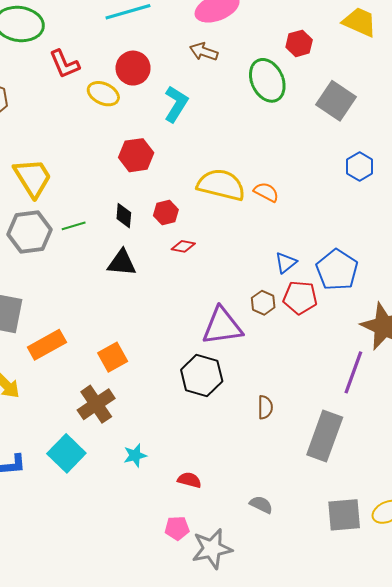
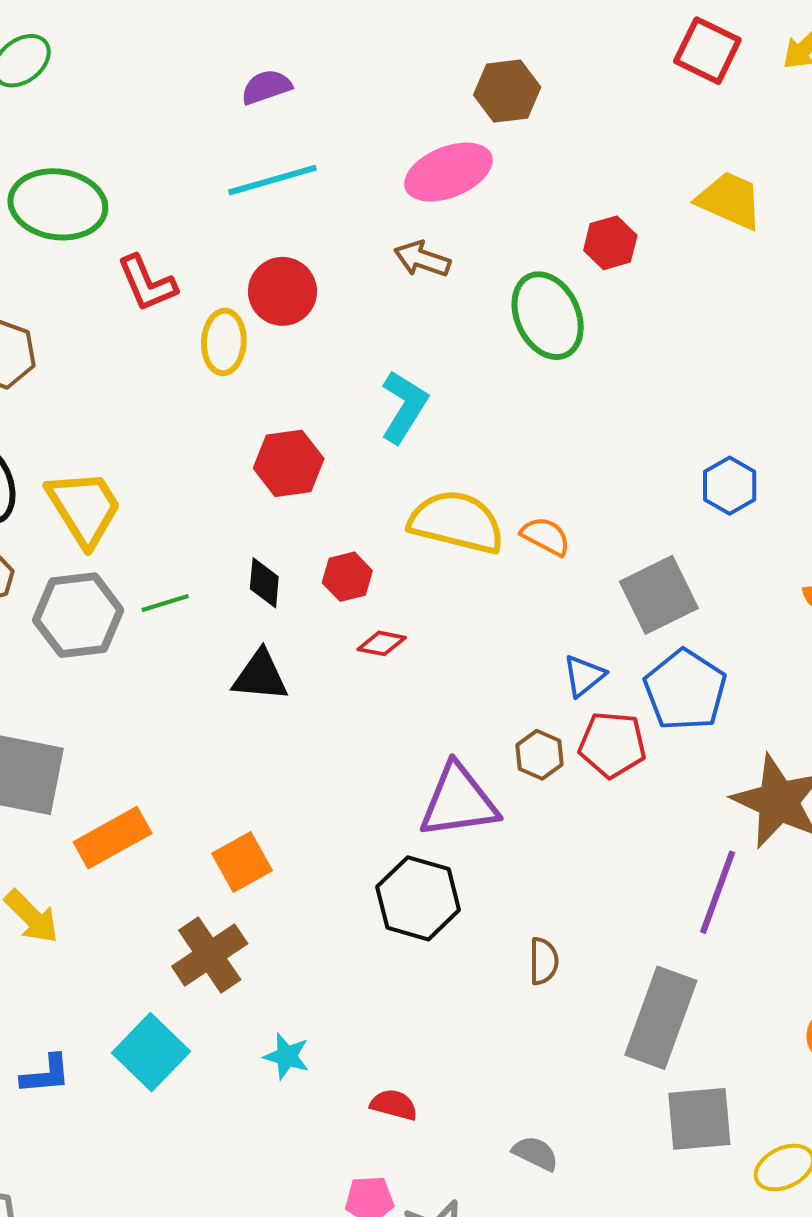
yellow ellipse: (103, 94) -> (224, 342), turned 68
gray square: (336, 101) -> (659, 595), moved, turned 30
cyan L-shape: (176, 104) -> (404, 407), moved
cyan star: (135, 455) -> (287, 1056), turned 30
gray square: (344, 515) -> (699, 1119), moved

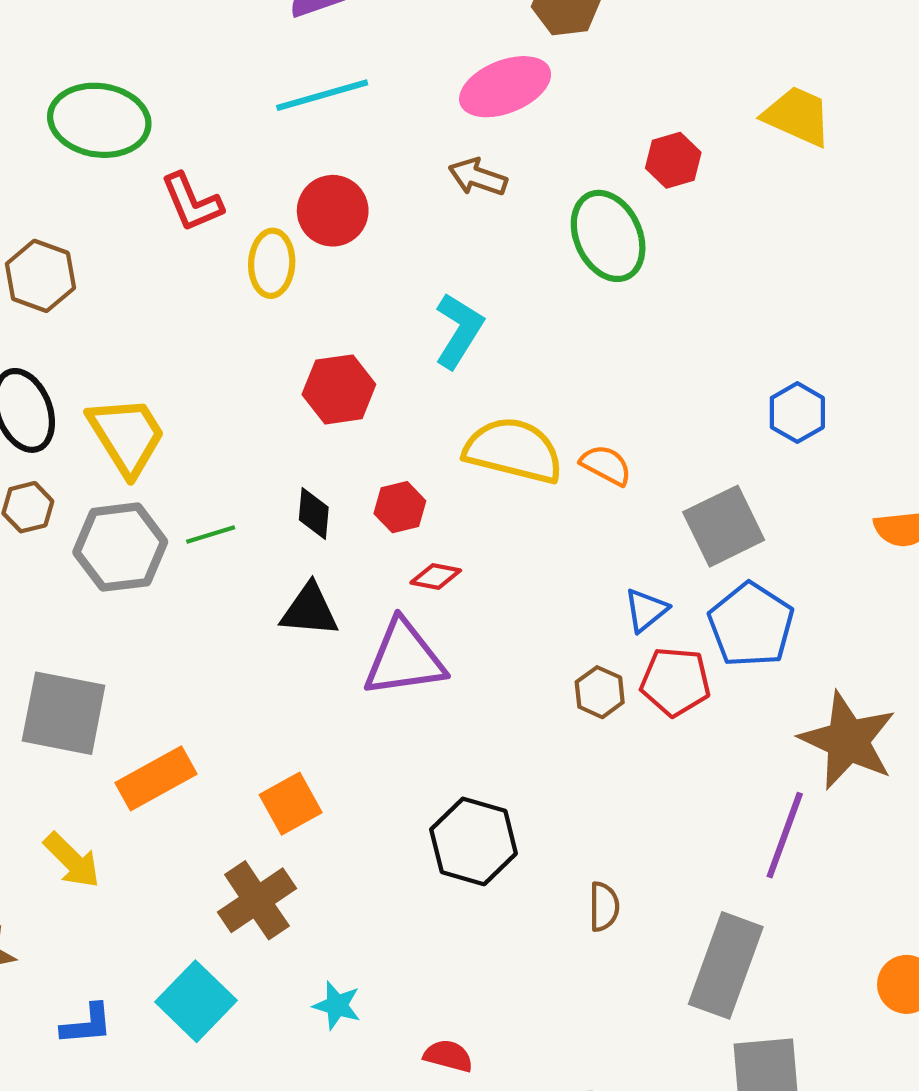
purple triangle: (459, 801) -> (404, 659), moved

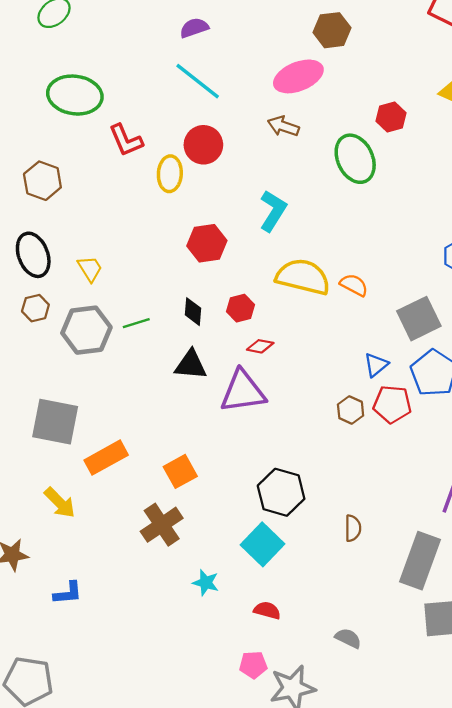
cyan line: (322, 95) -> (198, 81), turned 54
yellow trapezoid: (127, 436) -> (90, 269), size x0.6
cyan square: (196, 1001) -> (262, 544), moved

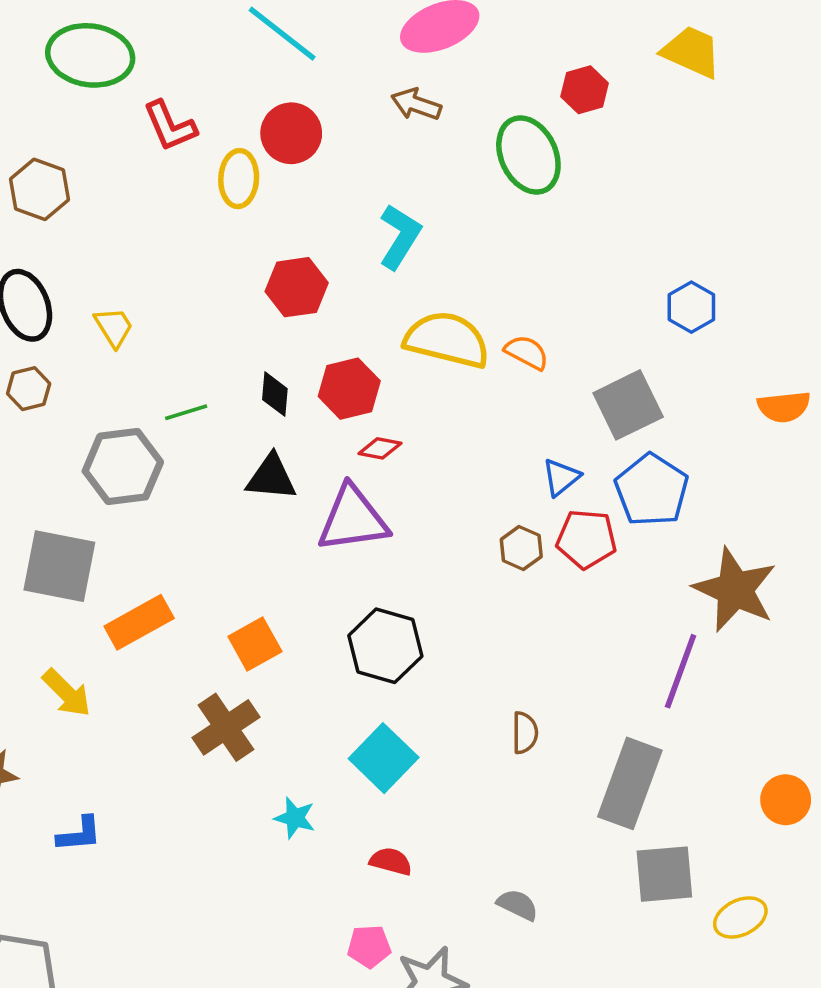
red hexagon: (240, 308) -> (349, 389), size x1.4
gray hexagon: (86, 330) -> (123, 467), moved
black hexagon: (281, 492) -> (385, 646), moved

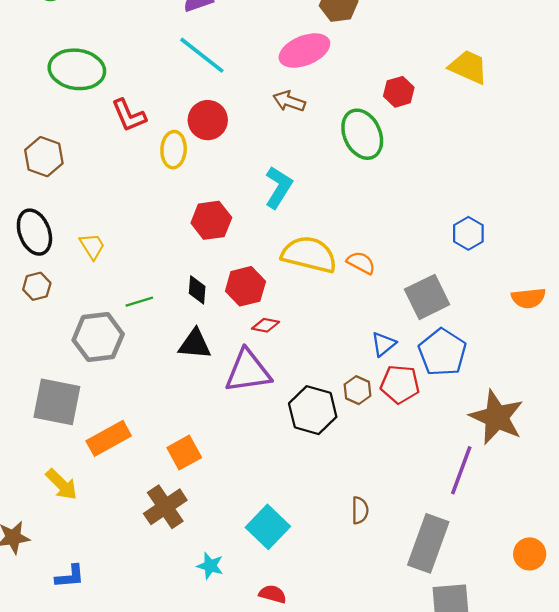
black hexagon: (385, 646) -> (313, 410), moved

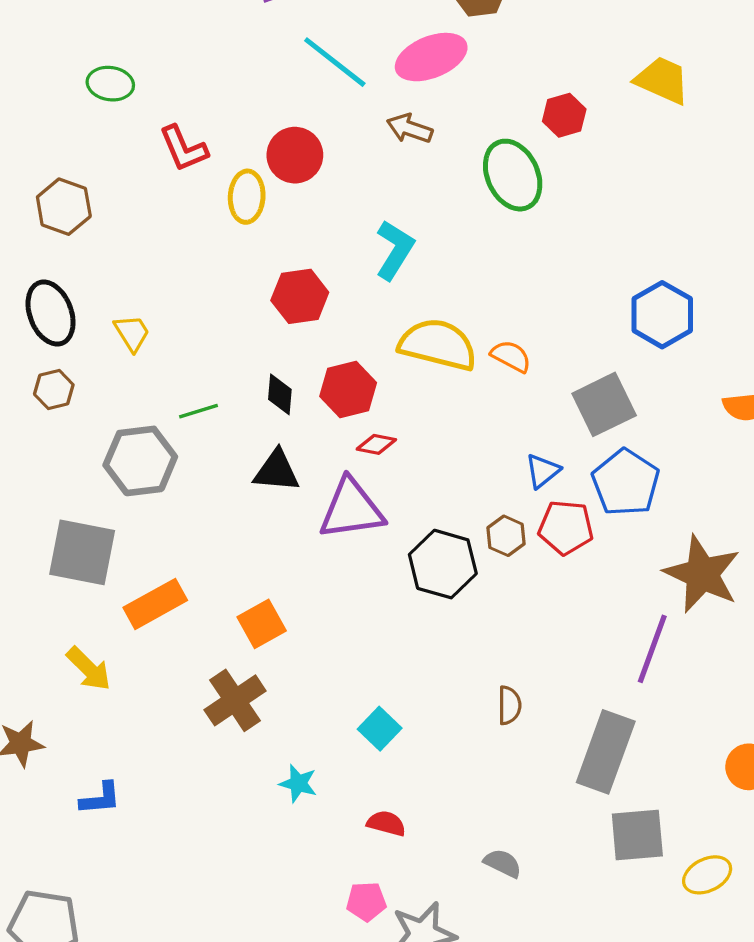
cyan line: (202, 55) -> (335, 62), moved
green ellipse: (77, 69) -> (110, 84), size x0.6
blue hexagon: (468, 233) -> (662, 315), size x1.4
cyan square: (268, 527) -> (380, 729), size x0.7

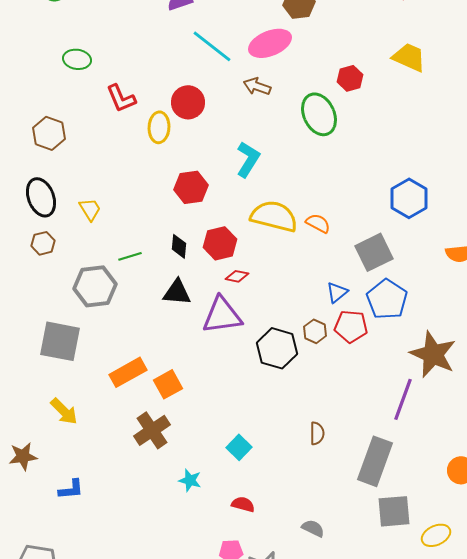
orange rectangle: (155, 604) -> (128, 372), moved

